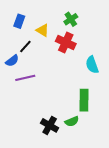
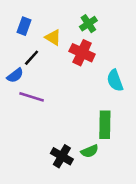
purple line: (25, 78) -> (32, 97), turned 30

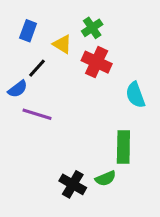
green cross: (88, 24) -> (92, 28), moved

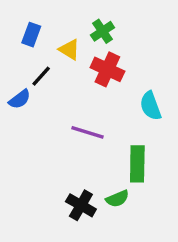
purple line: (37, 114) -> (88, 132), moved

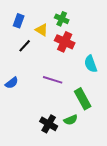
green cross: (102, 31) -> (62, 19), turned -32
blue semicircle: (20, 99) -> (12, 83), moved
green rectangle: (137, 164) -> (83, 99), turned -30

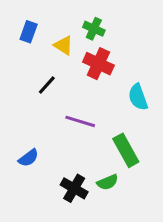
black line: (25, 46) -> (47, 85), moved
blue semicircle: (12, 83) -> (29, 158), moved

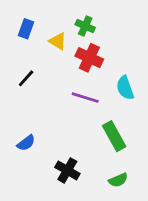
black line: (47, 85) -> (26, 78), moved
purple line: (80, 121) -> (85, 98), moved
green semicircle: (108, 182) -> (118, 180), moved

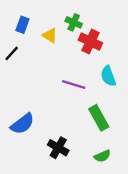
red cross: (89, 58) -> (90, 42), moved
black line: (26, 78) -> (12, 53), moved
blue semicircle: (26, 143) -> (22, 124), size x1.5

